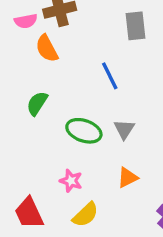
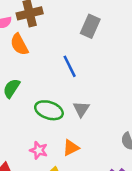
gray rectangle: (136, 26) -> (90, 26), turned 30
orange triangle: (127, 178) -> (71, 148), moved

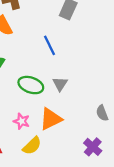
orange triangle: (71, 148) -> (51, 119), size x1.5

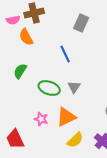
yellow semicircle: (32, 146) -> (75, 140), moved

